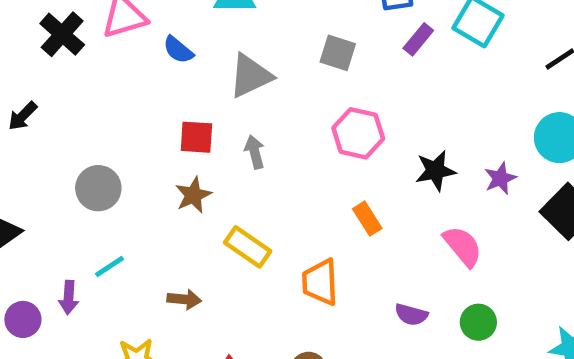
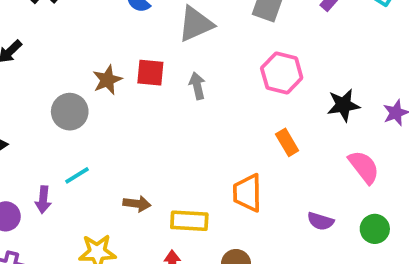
brown star: (193, 195) -> (107, 80), moved
yellow rectangle: (248, 247) -> (189, 221), moved, turned -33

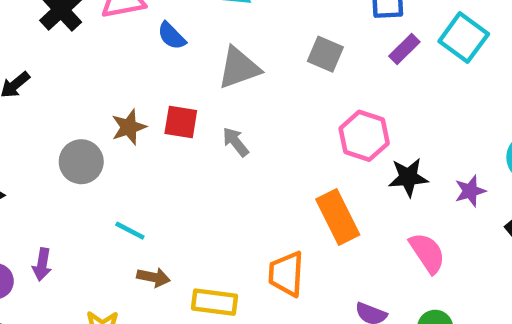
pink hexagon: (282, 73) -> (364, 136), moved
gray arrow: (197, 86) -> (236, 142), turned -30
orange rectangle: (287, 142) -> (338, 217), size x1.6
cyan line: (77, 175) -> (130, 231), moved, turned 55

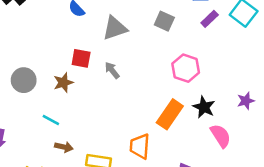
brown star: (129, 127) -> (63, 83), moved
black star: (408, 177) -> (204, 107), moved, turned 30
orange rectangle: (338, 217) -> (170, 114), turned 60

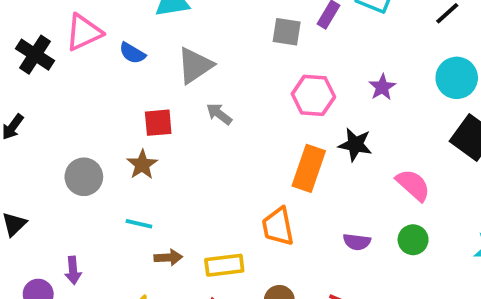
gray square: (164, 21) -> (287, 32), moved
gray arrow: (112, 70) -> (219, 114), moved
purple star: (246, 101) -> (382, 87), moved
pink semicircle: (221, 136) -> (413, 185), moved

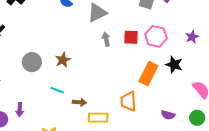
gray arrow: (219, 114) -> (106, 39), turned 32
red square: (158, 123) -> (131, 37), moved
brown arrow: (168, 258) -> (79, 102), moved

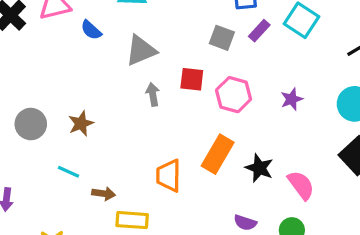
red square: (131, 37) -> (192, 79), moved
black star: (174, 65) -> (259, 168), moved
orange trapezoid: (128, 101) -> (169, 176), moved

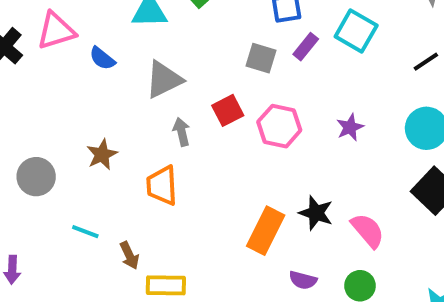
red square: (192, 79) -> (228, 110), turned -30
brown star: (81, 124) -> (102, 154), moved
orange rectangle: (218, 154) -> (266, 231), moved
orange trapezoid: (169, 176) -> (162, 186), moved
brown arrow: (104, 194) -> (129, 255), turned 60

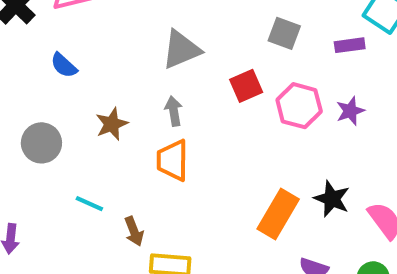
purple rectangle: (306, 47) -> (350, 45), moved, turned 40
blue semicircle: (102, 58) -> (64, 65), moved
purple star: (350, 127) -> (350, 111), moved
gray arrow: (181, 132) -> (174, 111), moved

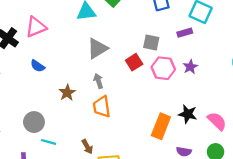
gray square: (284, 33) -> (151, 42), moved
gray circle: (41, 143) -> (34, 122), moved
cyan line: (89, 204) -> (49, 142), moved

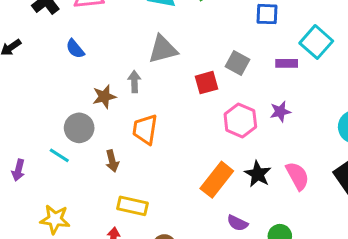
pink hexagon: (163, 68) -> (240, 120), moved
gray arrow: (98, 81) -> (134, 82), moved
pink semicircle: (217, 121) -> (297, 176), moved
gray circle: (34, 122) -> (79, 128), moved
brown arrow: (87, 147) -> (112, 161), moved

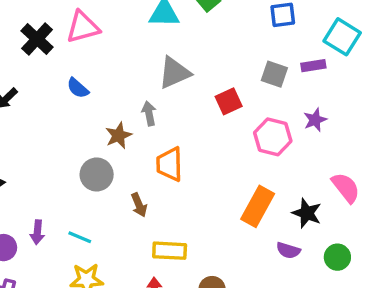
gray square: (237, 63) -> (274, 74), moved
cyan line: (59, 155) -> (80, 237), moved
black star: (258, 174) -> (307, 213), moved

